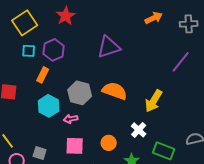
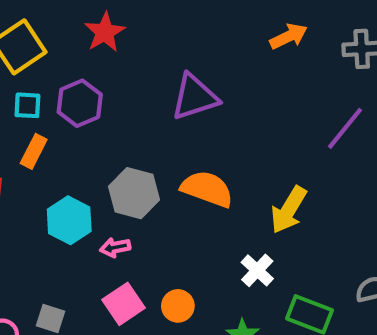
orange rectangle: (43, 75) -> (34, 151), moved
orange circle: (109, 143) -> (178, 306), moved
pink square: (75, 146) -> (124, 304), turned -36

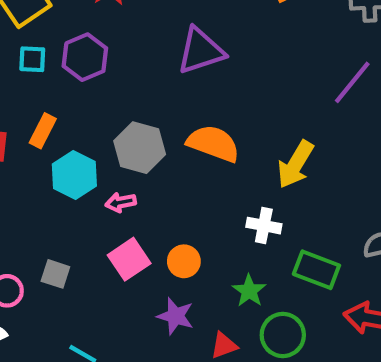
orange rectangle: (34, 151) -> (43, 131), moved
white cross: (257, 270) -> (264, 226), turned -32

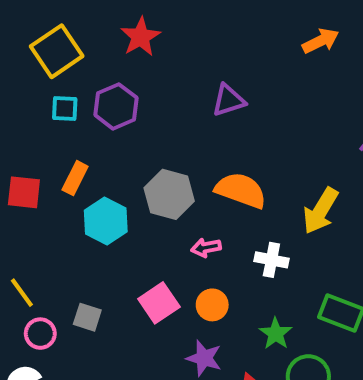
purple triangle: (201, 51) -> (229, 100), size x0.7
pink arrow: (121, 202) -> (206, 248), moved
white cross: (264, 226) -> (271, 260), moved

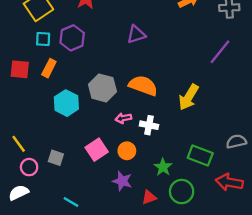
orange rectangle: (75, 178) -> (49, 68), moved
red square: (24, 192) -> (20, 69), moved
white cross: (271, 260) -> (149, 125), moved

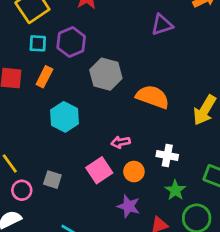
purple triangle: (136, 34) -> (162, 25), moved
gray hexagon: (102, 88) -> (106, 74), moved
pink arrow: (123, 118) -> (121, 142), moved
white cross: (149, 125) -> (167, 156), moved

